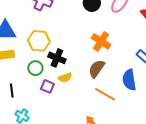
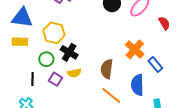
orange cross: (101, 41) -> (135, 49), moved
brown semicircle: (97, 69) -> (107, 69), turned -36
black line: (12, 90) -> (32, 79), moved

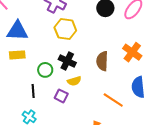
yellow hexagon: (54, 33) -> (65, 29), moved
brown semicircle: (107, 69) -> (102, 61), moved
purple square: (56, 79) -> (61, 96), moved

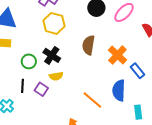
brown semicircle: (102, 61) -> (88, 45), moved
black line: (33, 91) -> (23, 86), moved

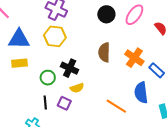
yellow hexagon: (54, 23) -> (55, 36), moved

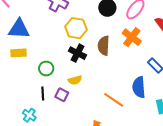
yellow hexagon: (55, 36) -> (76, 28), moved
orange cross: (134, 58) -> (132, 37), moved
black cross: (70, 68) -> (77, 53), moved

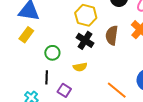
yellow rectangle: (18, 53) -> (26, 35), turned -56
purple square: (62, 95) -> (64, 90), moved

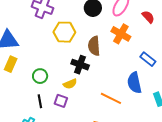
black cross: (85, 40) -> (80, 65), moved
purple square: (64, 90) -> (61, 101), moved

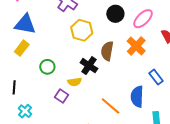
black line: (40, 101) -> (14, 87), moved

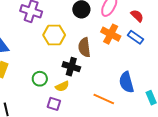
green circle: (47, 67) -> (40, 79), moved
blue rectangle: (156, 77) -> (135, 37), moved

